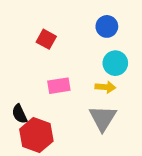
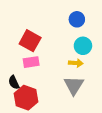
red square: (46, 39) -> (30, 41), moved, size x1.5
pink rectangle: (59, 86) -> (31, 62), moved

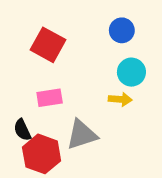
red square: (30, 41) -> (48, 45), moved
gray triangle: (74, 85) -> (82, 135), moved, turned 40

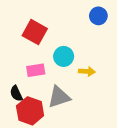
blue circle: (122, 30) -> (98, 16), moved
cyan circle: (131, 72) -> (64, 56), moved

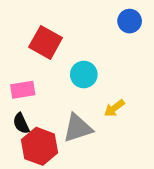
pink rectangle: (36, 70) -> (23, 90), moved
yellow arrow: (87, 71) -> (114, 108), moved, turned 140

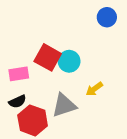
red square: (46, 42) -> (48, 57), moved
black semicircle: (21, 123) -> (17, 102), turned -90

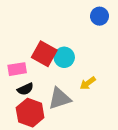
black semicircle: (17, 102) -> (25, 89), moved

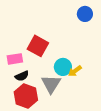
cyan circle: (64, 57) -> (63, 67), moved
gray triangle: (60, 98) -> (51, 84), turned -40

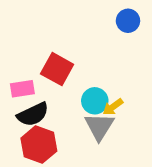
black semicircle: (22, 76) -> (33, 114), size x1.5
gray triangle: (51, 84) -> (99, 126), moved

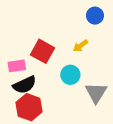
yellow arrow: (113, 107) -> (80, 46), moved
gray triangle: (99, 126) -> (96, 93), moved

